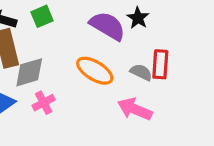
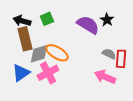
red rectangle: (160, 64) -> (121, 59), moved
orange ellipse: (95, 71) -> (57, 53), moved
pink cross: (44, 103) -> (48, 73), size x1.5

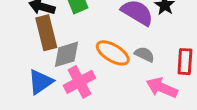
orange ellipse: (57, 53) -> (113, 53), moved
gray semicircle: (109, 54) -> (144, 54), moved

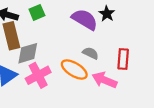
orange ellipse: (113, 53) -> (74, 69), moved

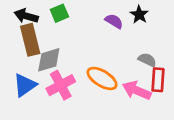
purple semicircle: (85, 19) -> (114, 21), size x0.6
gray semicircle: (91, 53) -> (147, 60), moved
red rectangle: (123, 59) -> (158, 80), moved

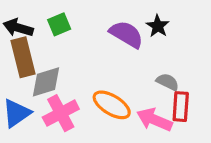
purple semicircle: (114, 21) -> (126, 34), size x1.5

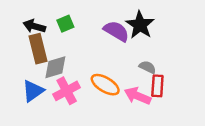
black star: (158, 26) -> (140, 25), size x1.6

